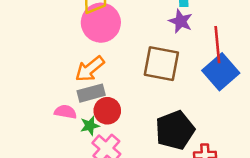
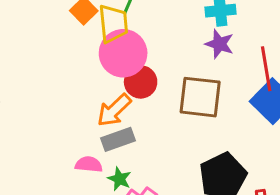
red circle: (107, 111) -> (141, 82), moved
green star: (90, 126) -> (119, 179), turned -30

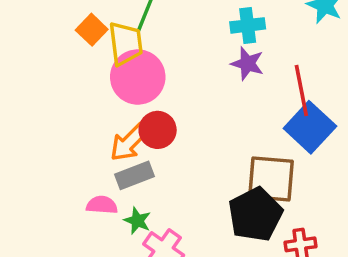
red circle: (141, 82) -> (158, 130), moved
brown square: (200, 97) -> (271, 179), moved

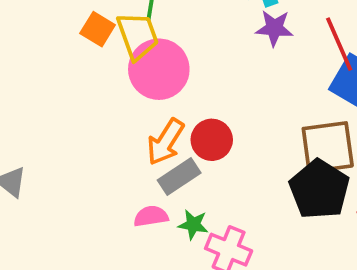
red circle: (158, 130) -> (212, 140), moved

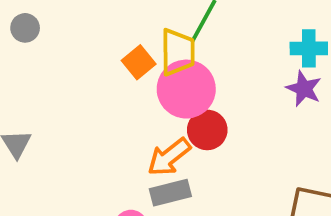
orange square: (98, 29) -> (139, 62), moved
red circle: (212, 140) -> (207, 130), moved

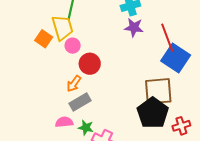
pink circle: (186, 89) -> (73, 46), size x0.5
orange arrow: (169, 157) -> (74, 84), size x0.7

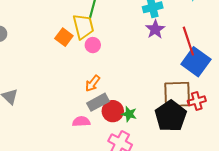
purple star: (134, 27) -> (155, 29), turned 30
red circle: (90, 64) -> (113, 111), moved
red cross: (181, 126) -> (197, 101), moved
green star: (86, 128) -> (129, 114), moved

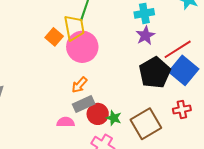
red line: (188, 41) -> (178, 49), turned 72
pink circle: (93, 45) -> (82, 47), size x2.0
brown square: (177, 94) -> (146, 124), moved, turned -32
black pentagon: (171, 116) -> (155, 73), moved

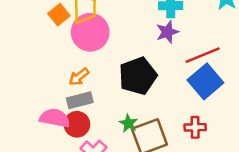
black pentagon: (155, 73) -> (138, 76), moved
red circle: (98, 114) -> (77, 124), moved
green star: (114, 118) -> (128, 123), moved
pink semicircle: (66, 122) -> (55, 118), size x1.4

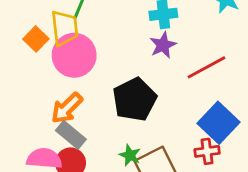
orange arrow: (79, 77) -> (67, 108), size x1.4
blue square: (205, 81) -> (219, 123), moved
gray rectangle: (80, 100) -> (71, 135), turned 60

